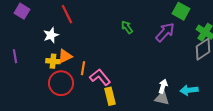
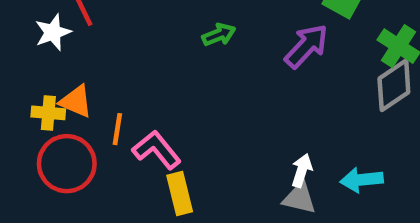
green arrow: (127, 27) -> (219, 35), turned 104
white star: (51, 35) -> (53, 32), moved
orange triangle: (65, 56) -> (76, 101), turned 49

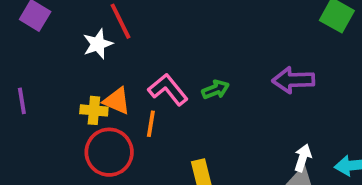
green arrow: (219, 35) -> (215, 90), moved
purple arrow: (306, 46) -> (293, 80), moved, turned -135
pink L-shape: (157, 150) -> (168, 90), moved

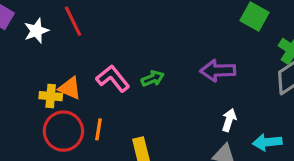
white star: (98, 44) -> (36, 31), moved
orange line: (151, 124) -> (98, 129), moved
white arrow: (303, 158) -> (229, 120), moved

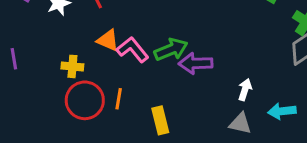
purple arrow: (218, 71) -> (196, 63), moved
green arrow: (153, 79) -> (171, 50), size x1.5
orange triangle: (70, 88) -> (108, 40), moved

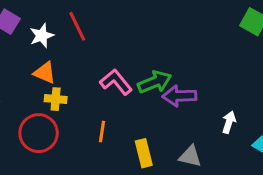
orange triangle: (108, 40) -> (45, 73), moved
red circle: (85, 100) -> (39, 133), moved
gray triangle: (240, 123) -> (190, 156), moved

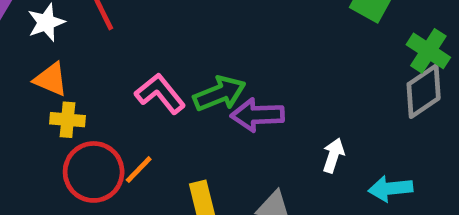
orange line: (102, 132) -> (139, 170), turned 35
red circle: (39, 133) -> (94, 172), moved

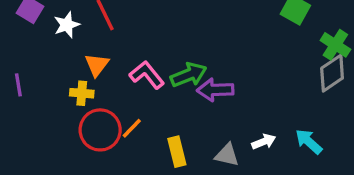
orange triangle: (51, 79) -> (97, 65), moved, turned 44
white arrow: (333, 155) -> (264, 142), moved, turned 50
cyan arrow: (390, 189) -> (309, 142), turned 48

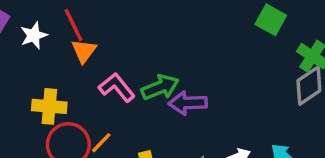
orange triangle: (97, 65) -> (84, 51), moved
yellow cross: (82, 93) -> (49, 106), size x1.4

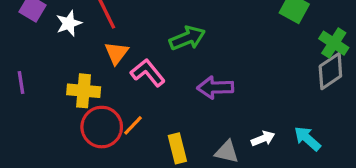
orange triangle: (84, 51) -> (117, 53), moved
green arrow: (160, 87) -> (187, 38), moved

